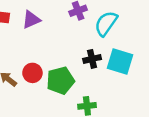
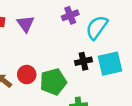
purple triangle: (31, 20) -> (25, 24), turned -42
cyan square: (120, 61) -> (110, 64), turned -30

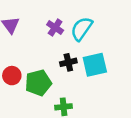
purple cross: (70, 15) -> (55, 27), moved, turned -35

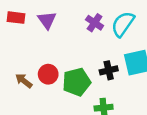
black cross: (68, 62) -> (109, 70), moved

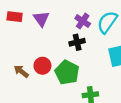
black cross: (109, 70) -> (77, 42), moved
green pentagon: (77, 82) -> (67, 72), turned -30

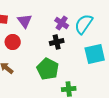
red circle: (42, 66) -> (13, 42), moved

